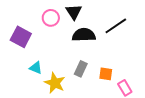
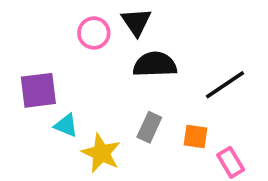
black line: (116, 26) -> (225, 85), moved
purple square: (21, 37) -> (38, 90), moved, turned -35

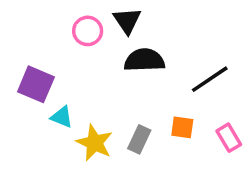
purple square: (38, 90) -> (36, 84), turned 30
gray rectangle: (149, 127) -> (139, 139), moved
pink rectangle: (231, 162) -> (229, 138), moved

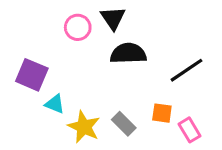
pink rectangle: (229, 138) -> (189, 130), moved
gray rectangle: (139, 139) -> (124, 124), turned -70

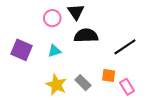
cyan triangle: (55, 104) -> (54, 51), moved, turned -40

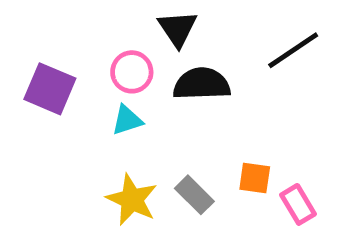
pink circle: (52, 18) -> (132, 72), moved
black line: (125, 47) -> (293, 50), moved
purple square: (22, 50) -> (50, 89), moved

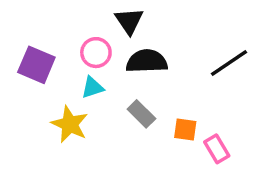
black line: (293, 50) -> (229, 63), moved
gray rectangle: (194, 195) -> (141, 114), moved
yellow star: (132, 200) -> (70, 124), moved

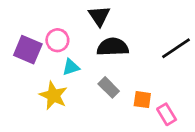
pink circle: (96, 53) -> (57, 40), moved

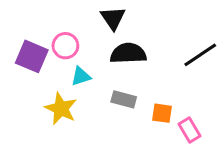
gray rectangle: (109, 87) -> (124, 99), turned -30

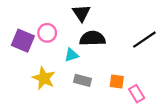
cyan triangle: (81, 76) -> (71, 55), moved
gray rectangle: (124, 99) -> (83, 80), moved

